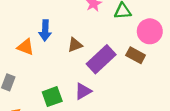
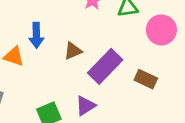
brown rectangle: (136, 55) -> (146, 79), moved

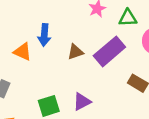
purple rectangle: (105, 66) -> (109, 51), moved

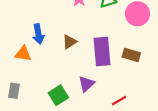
purple rectangle: (109, 51) -> (102, 52), moved, turned -40

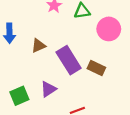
purple rectangle: (102, 52) -> (69, 60), turned -36

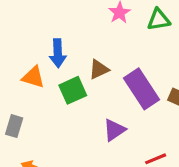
green square: (19, 96) -> (73, 90), moved

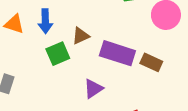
orange triangle: (33, 77) -> (14, 24), moved
purple rectangle: (141, 89) -> (117, 53), turned -40

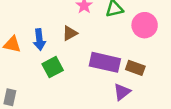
brown triangle: (81, 36) -> (70, 33), moved
purple triangle: (93, 89) -> (122, 92), moved

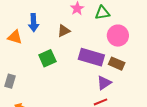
pink circle: (145, 25) -> (118, 36), moved
blue arrow: (39, 40) -> (34, 23), moved

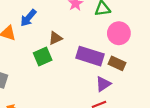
blue arrow: (34, 23) -> (28, 18), turned 42
brown triangle: (64, 31) -> (55, 38), moved

